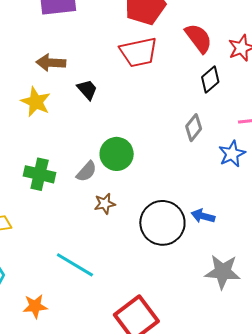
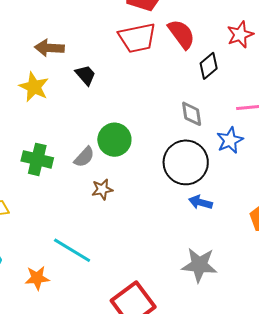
red semicircle: (198, 38) -> (181, 34), moved
gray diamond: (194, 128) -> (192, 114), turned -48
black circle: (162, 223) -> (186, 162), moved
gray star: (223, 272) -> (199, 265), moved
orange star: (35, 306) -> (37, 278), moved

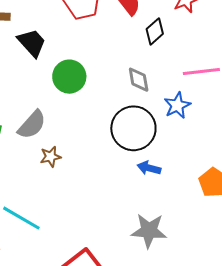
black trapezoid: (86, 75) -> (32, 43), size x1.4
green circle: (114, 140) -> (69, 77), moved
gray semicircle: (84, 157) -> (32, 125), size x1.4

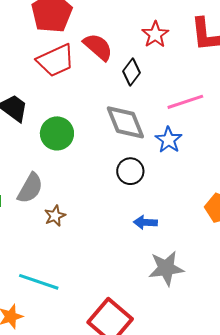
gray diamond: (139, 80) -> (125, 122), size x1.6
black circle: (133, 128) -> (130, 171), size x0.6
blue arrow: (149, 168) -> (145, 222), moved

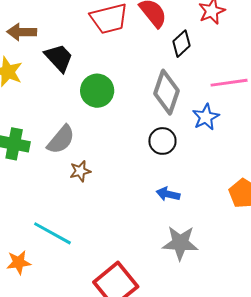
gray diamond: (125, 122) -> (166, 92), turned 30

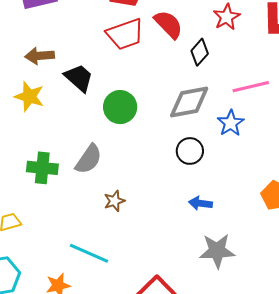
gray diamond: (166, 92) -> (189, 102), turned 66
brown star: (80, 171) -> (114, 201), moved

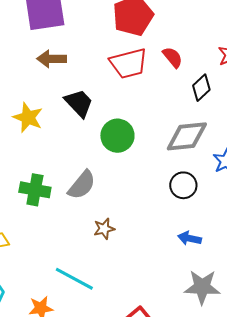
red semicircle: (168, 24) -> (173, 57), size x0.7
brown arrow: (39, 56) -> (52, 59), moved

